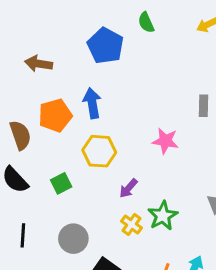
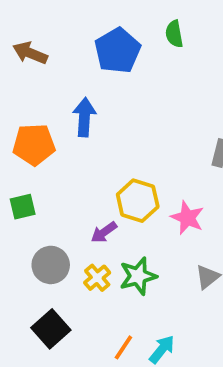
orange pentagon: (55, 115) -> (34, 144), moved
pink star: (165, 141) -> (187, 218), moved
yellow hexagon: (99, 151) -> (138, 201), moved
gray circle: (73, 239) -> (51, 265), moved

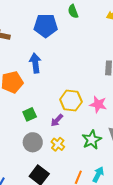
blue pentagon: (118, 51) -> (46, 26), turned -30
green square: (23, 207) -> (30, 114), moved
green star: (138, 276) -> (92, 140), moved

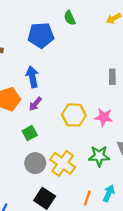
purple arrow: (57, 120) -> (35, 104), moved
green star: (92, 140) -> (99, 156), turned 30
yellow cross: (58, 144) -> (63, 163), size x1.6

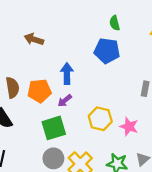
blue pentagon: (41, 35) -> (107, 51), moved
green square: (30, 133) -> (54, 128), size x1.6

